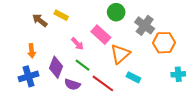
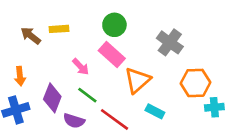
green circle: (116, 12) -> (114, 25), moved
yellow rectangle: (61, 15) -> (59, 29), turned -32
orange hexagon: (164, 43) -> (195, 83), moved

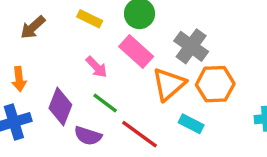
yellow rectangle: (59, 29) -> (90, 19), moved, turned 30
brown arrow: (31, 36) -> (33, 27), turned -80
gray cross: (170, 42) -> (191, 46), moved
orange hexagon: (195, 83) -> (215, 84), moved

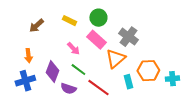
orange hexagon: (215, 84) -> (148, 71), moved
cyan rectangle: (191, 124) -> (128, 82), turned 48

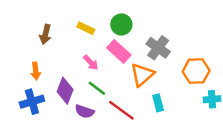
brown arrow: (36, 26) -> (45, 34), turned -35
orange hexagon: (148, 71) -> (196, 71), moved

